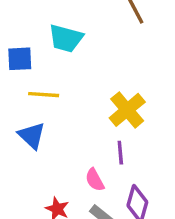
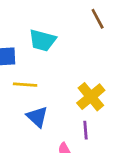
blue triangle: (32, 136) -> (37, 117), moved

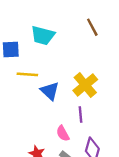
brown line: (98, 19) -> (92, 27), moved
blue triangle: (37, 117) -> (50, 91), moved

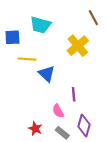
brown line: (92, 27) -> (93, 18), moved
yellow cross: (85, 85) -> (78, 46), moved

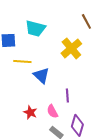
red star: (35, 129) -> (30, 112), moved

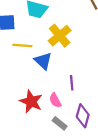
yellow cross: (71, 48) -> (60, 36), moved
red star: (30, 112) -> (31, 101), size x1.5

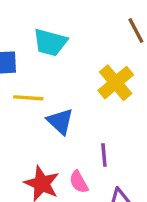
yellow cross: (60, 36) -> (116, 83), moved

